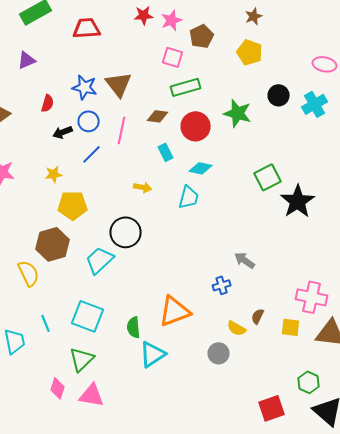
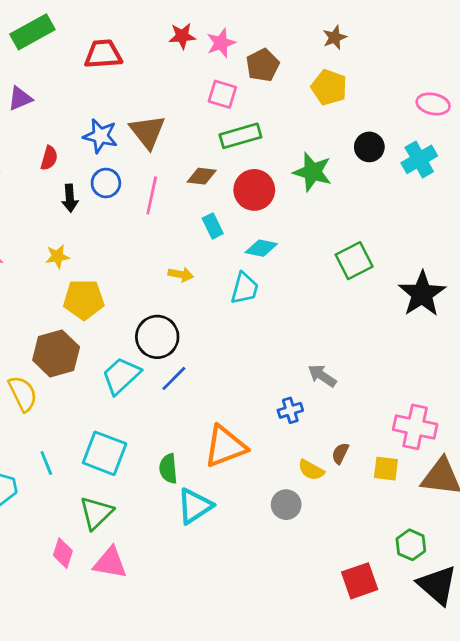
black arrow: (63, 132) -> (70, 198), turned -72
blue line: (92, 154) -> (174, 378), moved
black star: (298, 201) -> (422, 294), moved

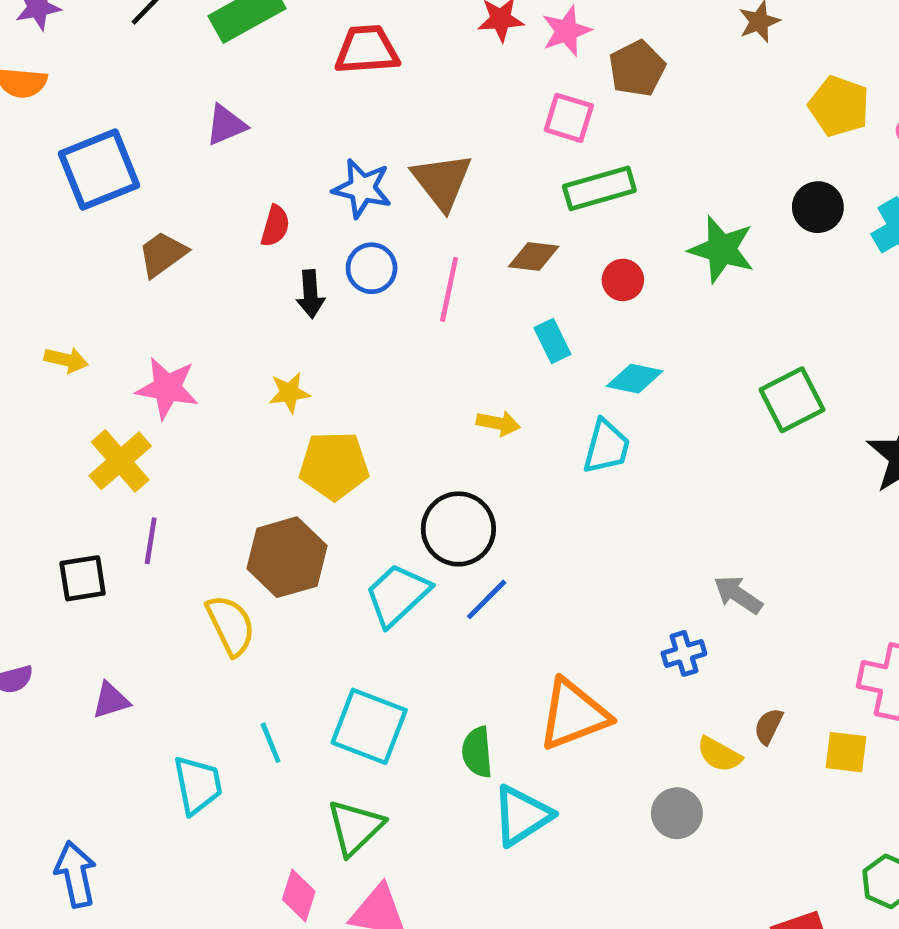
yellow pentagon: (329, 87) -> (839, 106), moved
red circle: (254, 190) -> (623, 280), size x0.6

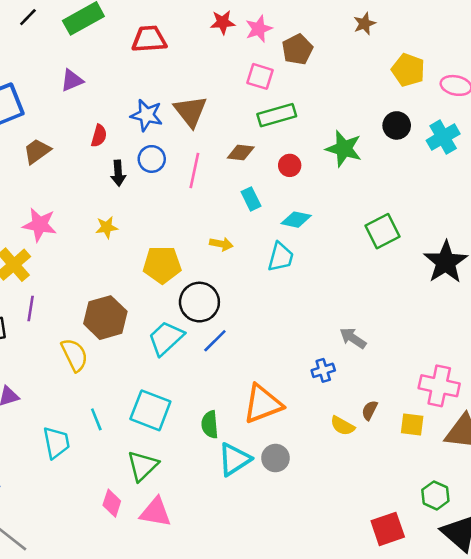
yellow pentagon: (334, 466) -> (162, 265), moved
gray circle: (677, 813) -> (275, 458), moved

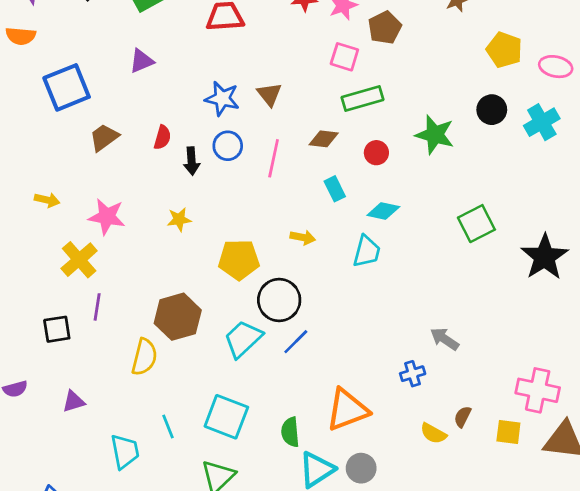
brown triangle: (190, 111) -> (269, 94), size x0.7
red semicircle: (99, 136) -> (162, 137), moved
yellow semicircle: (74, 355) -> (144, 357), turned 40

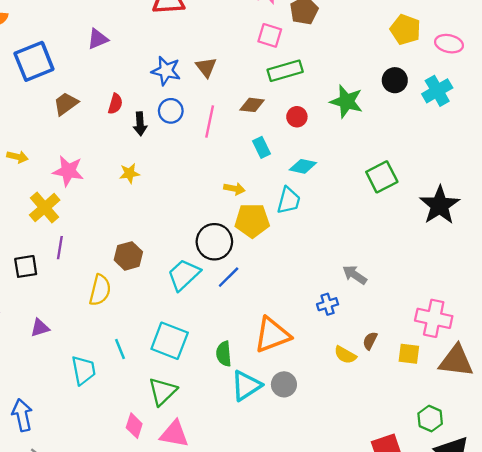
yellow pentagon: (239, 260) -> (252, 221), moved
brown hexagon: (178, 317) -> (128, 256), size x0.7

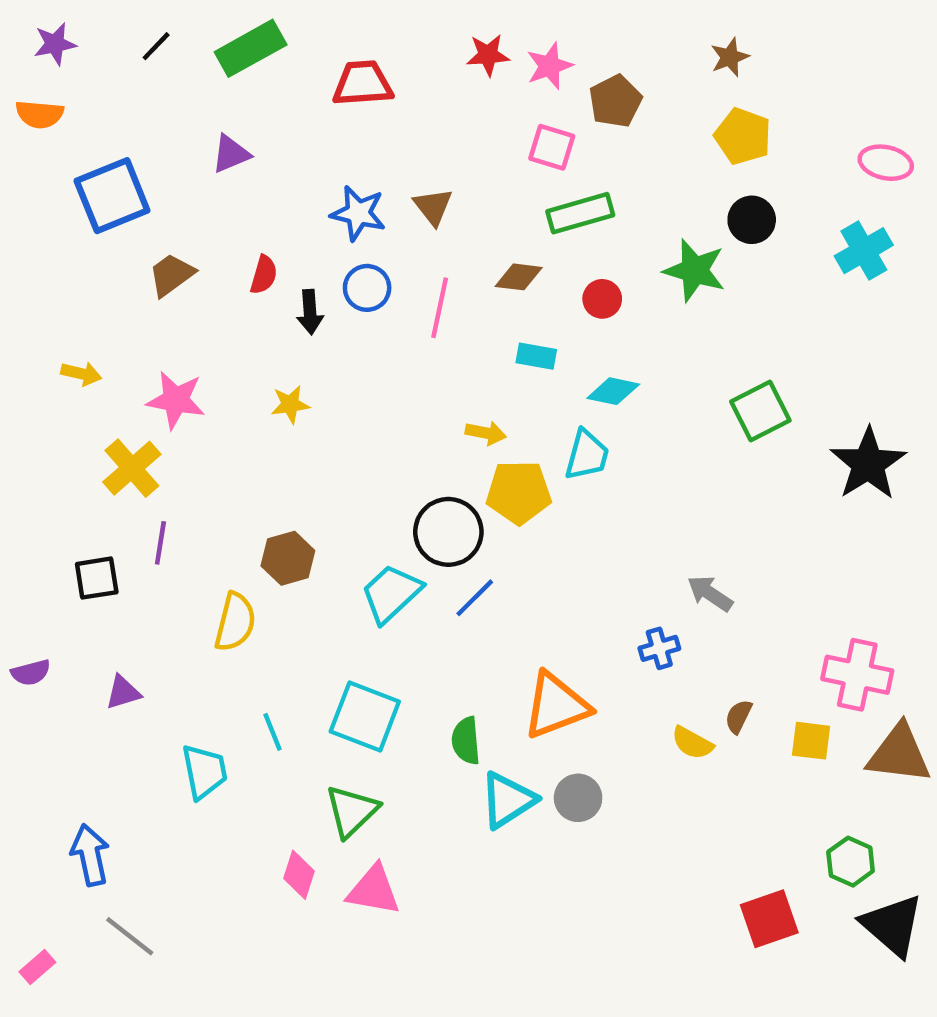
yellow pentagon: (405, 29) -> (743, 136), moved
black circle: (395, 80) -> (752, 220), moved
cyan rectangle: (262, 147) -> (536, 356), turned -54

